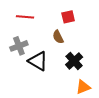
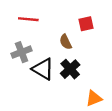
red square: (68, 17) -> (86, 24), moved
black cross: (74, 61) -> (70, 69), moved

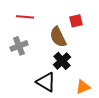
brown semicircle: (66, 42) -> (58, 37), size x1.5
black triangle: (43, 69) -> (46, 82), moved

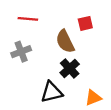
black triangle: (46, 82) -> (52, 92), turned -45

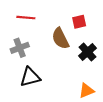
black cross: (70, 68) -> (88, 52), moved
black triangle: (52, 92) -> (30, 77), moved

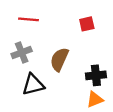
brown semicircle: (60, 38) -> (59, 59), moved, turned 50
black cross: (88, 52) -> (96, 75), moved, turned 36

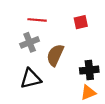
red line: (28, 19) -> (37, 20), moved
gray cross: (22, 53) -> (30, 42), moved

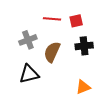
red line: (37, 20) -> (52, 19), moved
black cross: (89, 70) -> (84, 46), moved

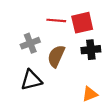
red square: (76, 21) -> (82, 23), size x1.5

